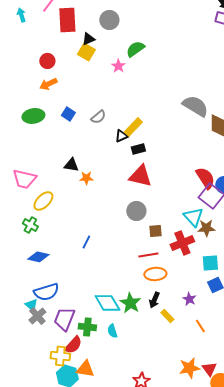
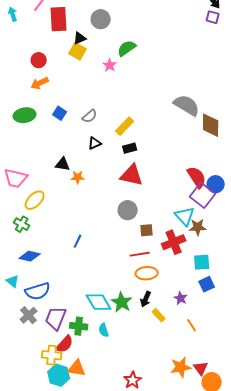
black triangle: (121, 136) -> (95, 143), moved
cyan triangle: (31, 305) -> (13, 281), moved

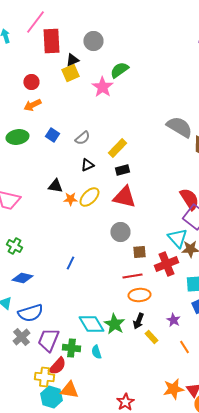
yellow square: (78, 51) -> (70, 73), turned 36
pink star: (110, 65) -> (102, 87), size x1.5
yellow ellipse: (35, 200) -> (89, 197), moved

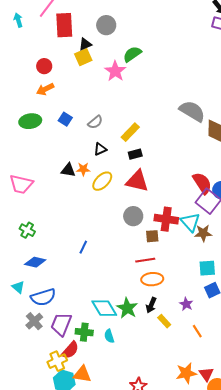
orange star: (70, 199) -> (83, 169), moved
red cross: (166, 264) -> (166, 219), moved, turned 30
yellow cross: (44, 377) -> (57, 361), turned -30

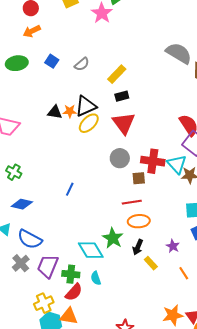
black triangle: (100, 149) -> (86, 106), moved, size x1.6
red triangle: (137, 181) -> (124, 123), turned 40
blue semicircle: (43, 297) -> (30, 239), turned 45
green star: (127, 308) -> (113, 238), moved
red semicircle: (70, 350) -> (74, 292), moved

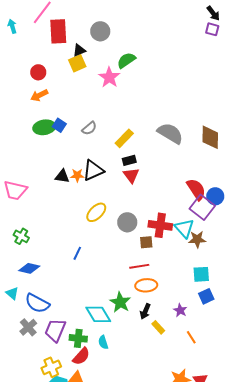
gray semicircle: (179, 53) -> (170, 133), moved
green ellipse: (17, 63) -> (44, 127), moved
yellow ellipse: (89, 123) -> (96, 212), moved
red triangle: (124, 123) -> (131, 175), moved, size x0.7

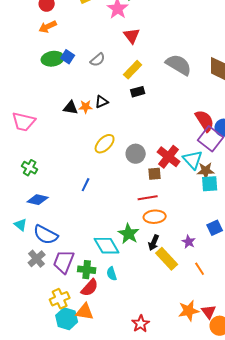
black triangle: (93, 170) -> (102, 102), size x0.6
red triangle: (131, 175) -> (132, 36), moved
red cross: (160, 225) -> (169, 157), turned 30
cyan square: (201, 274) -> (210, 184), moved
yellow rectangle: (158, 327) -> (167, 259), size x1.6

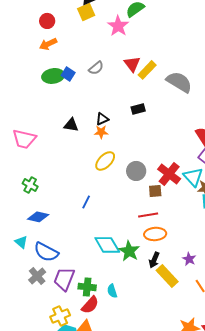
red triangle: (132, 36) -> (132, 64), moved
gray semicircle: (98, 60) -> (96, 68), moved
yellow rectangle: (133, 70) -> (147, 70), moved
orange star: (86, 107) -> (101, 132), moved
cyan diamond: (107, 246) -> (107, 245), moved

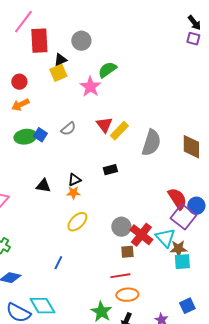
gray semicircle: (179, 82) -> (151, 143), turned 76
gray circle: (136, 171) -> (121, 227), moved
cyan diamond: (107, 245) -> (42, 306), moved

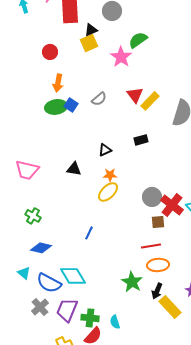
orange arrow: (20, 105) -> (58, 83), moved, turned -54
black triangle: (43, 186) -> (74, 169), moved
orange star: (73, 193) -> (110, 175), moved

